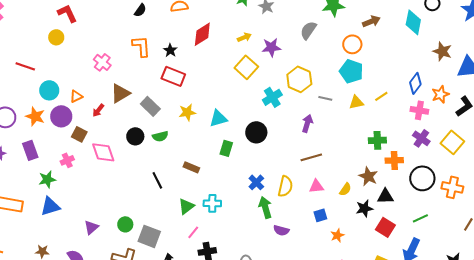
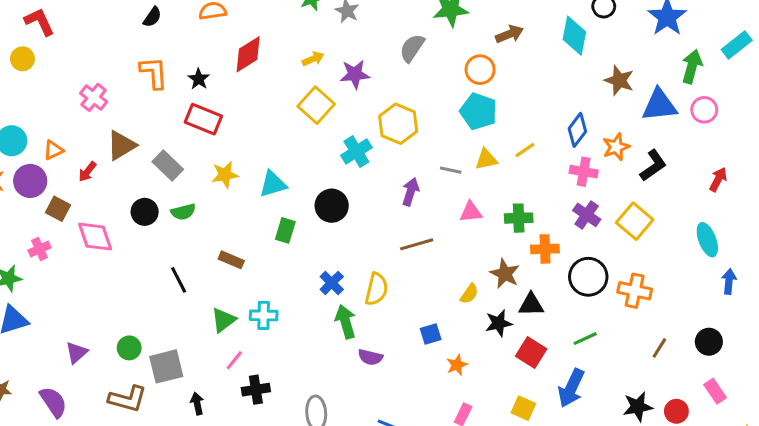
gray line: (325, 98) -> (451, 170), moved
pink triangle: (316, 186) -> (471, 212), moved
gray square: (149, 236) -> (166, 366), turned -35

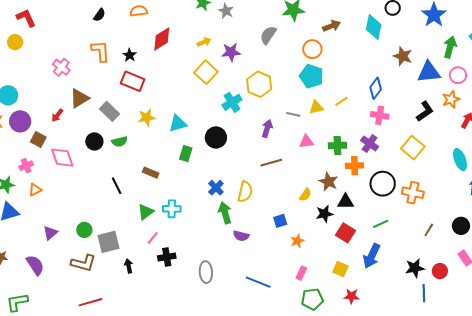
orange star: (616, 147) -> (451, 99), moved
orange triangle: (53, 150) -> (35, 190), moved
purple cross: (587, 215) -> (370, 144), moved

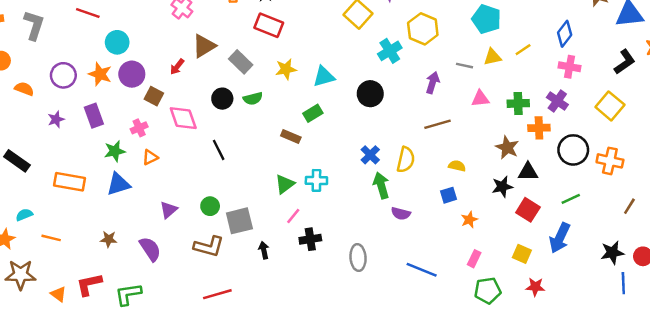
green rectangle: (186, 154) -> (313, 113), moved, turned 42
black line: (117, 186) -> (219, 150), moved
yellow semicircle: (305, 195) -> (457, 166), moved, turned -112

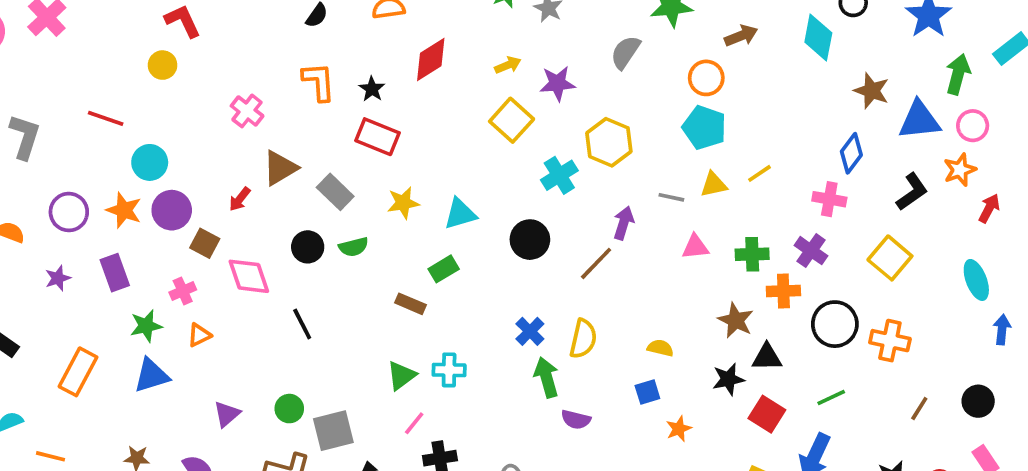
blue diamond: (565, 34) -> (851, 153), moved
brown line: (437, 124) -> (596, 263), moved, turned -30
orange rectangle: (69, 182) -> (78, 372), turned -72

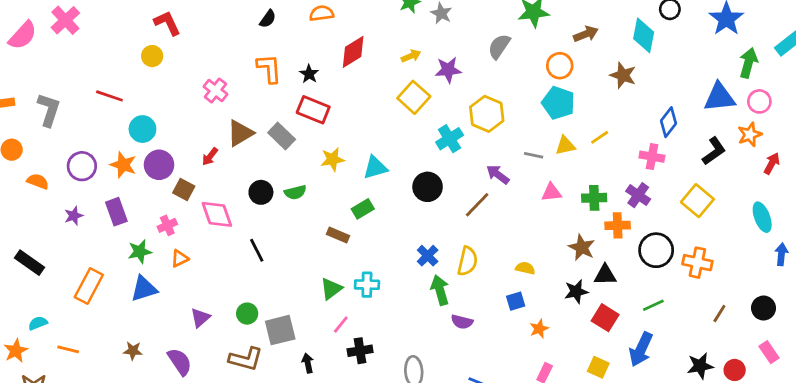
brown star: (872, 91) -> (623, 75), moved
gray rectangle: (335, 192) -> (282, 136), moved
purple arrow: (624, 223) -> (498, 174), turned -70

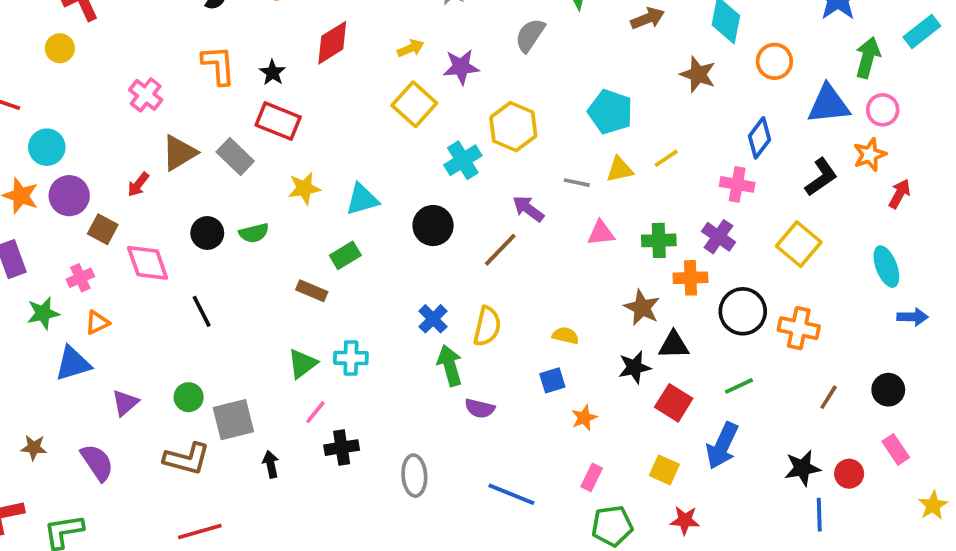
orange circle: (560, 66) -> (774, 61), moved
blue arrow: (781, 254) -> (913, 317), turned 85
blue triangle: (144, 289) -> (73, 364), moved

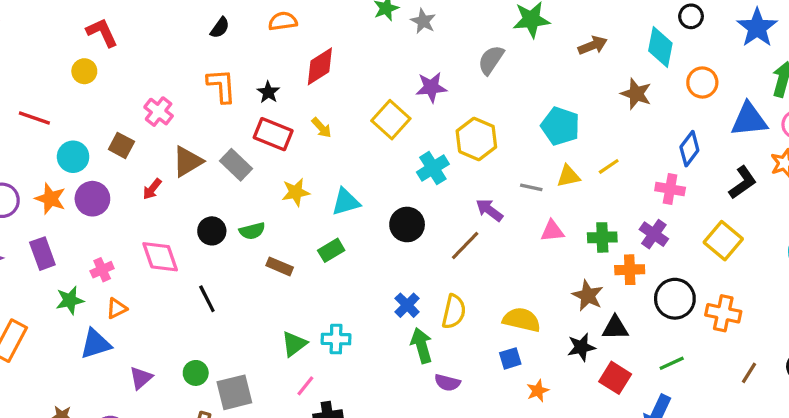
yellow arrow: (411, 48) -> (322, 128), moved, turned 70
brown square: (103, 229) -> (121, 145), moved
brown rectangle: (312, 291) -> (280, 266), moved
yellow semicircle: (565, 336) -> (522, 320), size x1.6

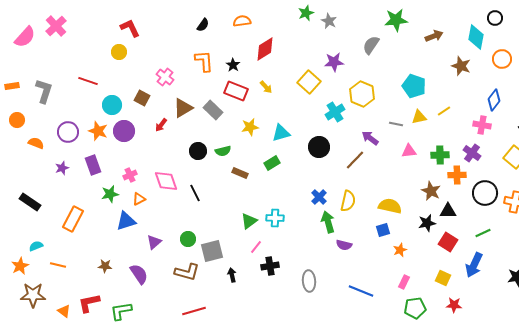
pink diamond: (160, 257) -> (166, 181), moved

